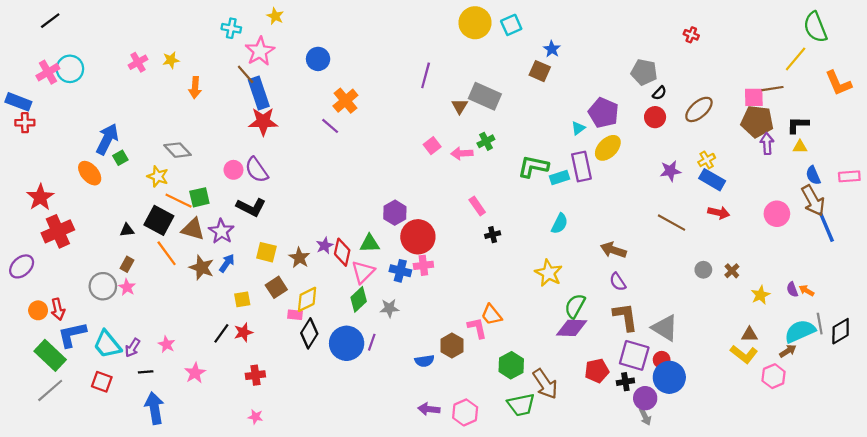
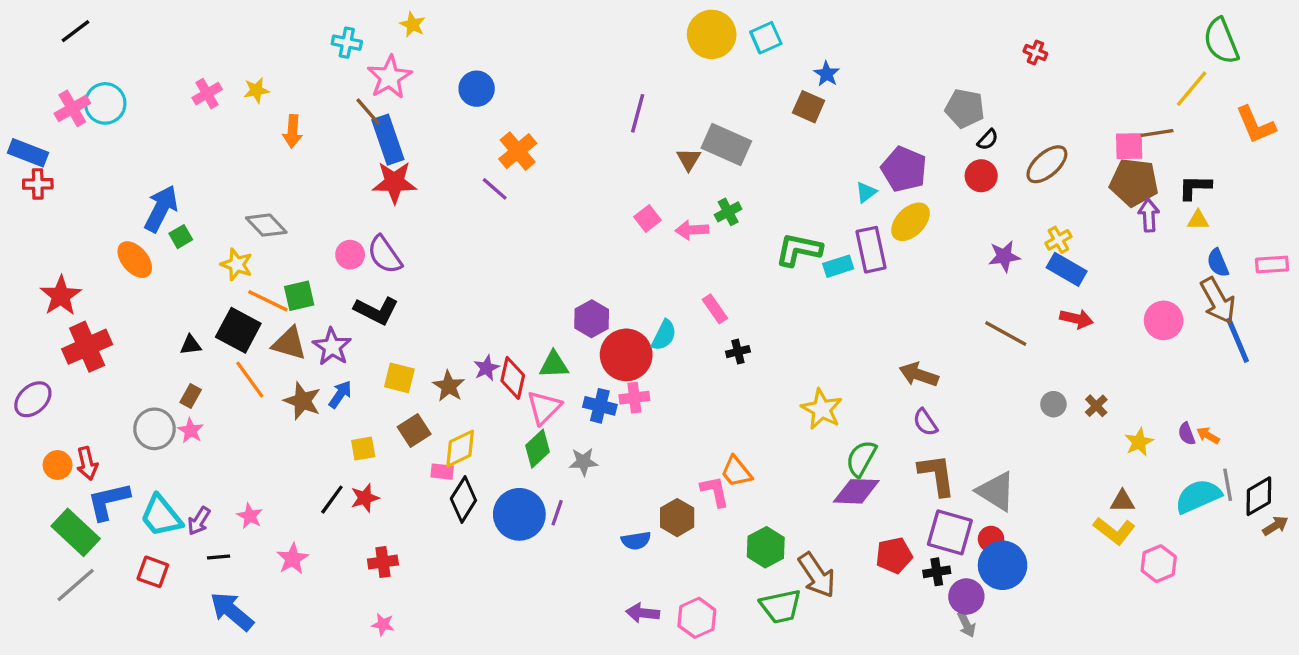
cyan semicircle: (560, 224) -> (664, 335), moved
brown arrow: (788, 351) -> (1275, 526), moved
blue arrow: (154, 408) -> (232, 611), turned -40

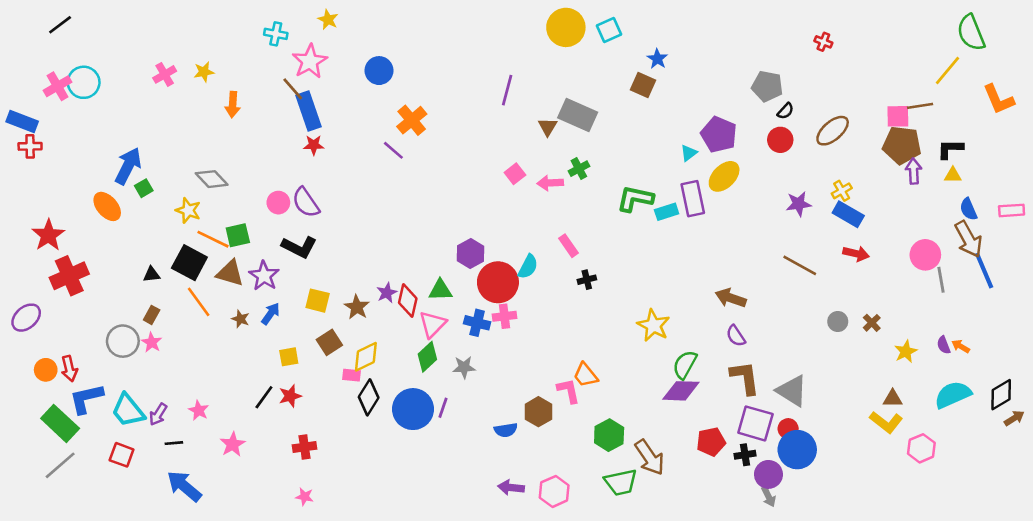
red star: (394, 182) -> (314, 145), size x0.6
brown star: (302, 401) -> (240, 319), size x0.6
gray line: (1228, 485) -> (941, 280), moved

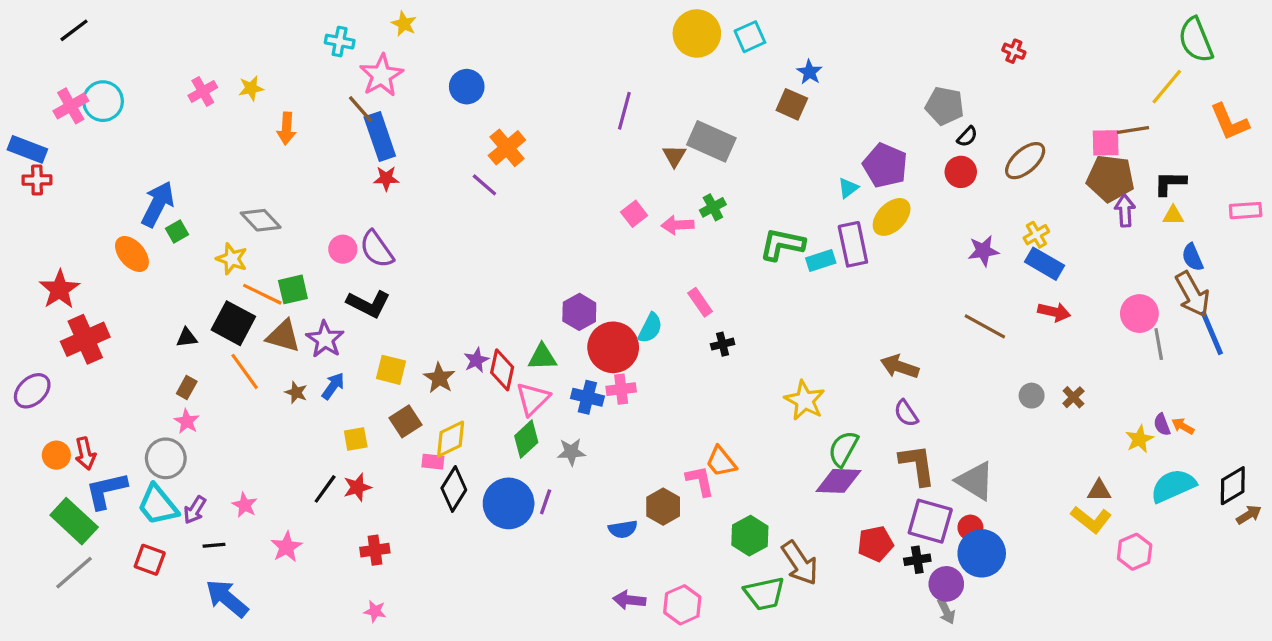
pink rectangle: (1012, 210) -> (1246, 211), moved
gray circle: (123, 341) -> (166, 458), moved
yellow star: (906, 352) -> (1139, 439), moved

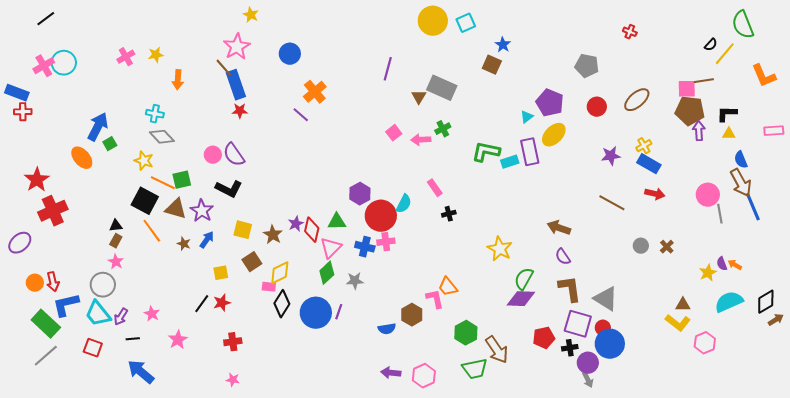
cyan cross: (340, 42) -> (155, 114), moved
black semicircle: (967, 137) -> (711, 45), moved
black triangle: (187, 338) -> (116, 226), moved

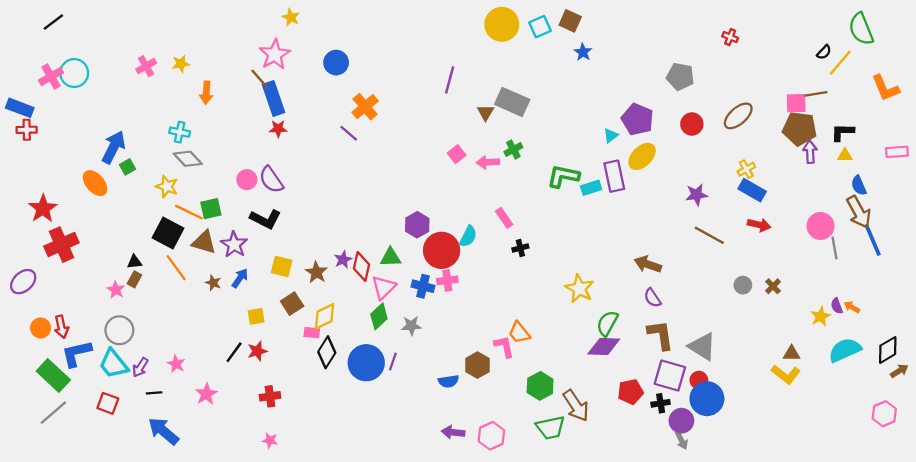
brown square: (492, 65) -> (570, 21), moved
purple star: (611, 156) -> (697, 195), moved
pink star: (116, 262) -> (116, 290), moved
pink hexagon: (705, 343) -> (884, 414), moved

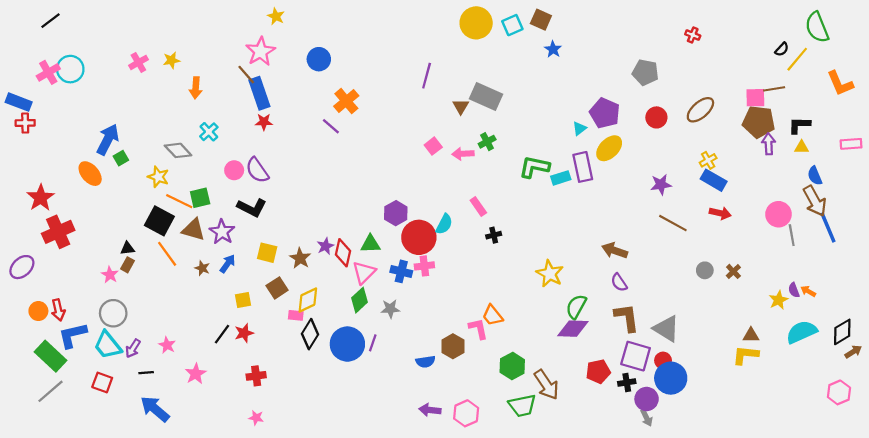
cyan cross: (180, 132) -> (209, 132), moved, turned 36
yellow L-shape: (786, 374) -> (745, 355), turned 148

